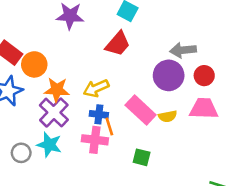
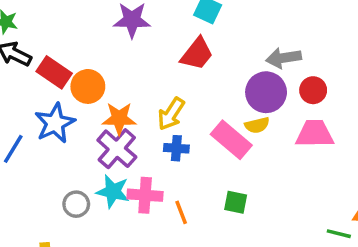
yellow arrow: (96, 88) -> (171, 114), turned -30
yellow semicircle: (168, 116) -> (257, 125), moved
orange line: (109, 126) -> (181, 212), moved
pink cross: (95, 140) -> (145, 195), moved

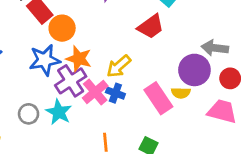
blue star: (55, 123) -> (45, 60), moved
pink cross: (145, 195) -> (95, 92), moved, turned 30

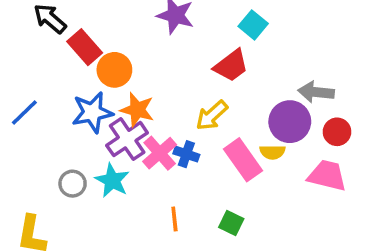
yellow arrow: (119, 66) -> (212, 115), moved

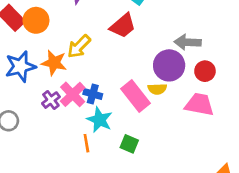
orange circle: (114, 70) -> (36, 20), moved
yellow arrow: (212, 115) -> (79, 46), moved
purple cross: (127, 139) -> (51, 100), moved, size x0.6
cyan star: (112, 180) -> (100, 120), moved

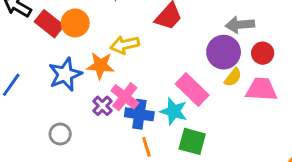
yellow arrow: (79, 46) -> (125, 45), turned 40
yellow semicircle: (157, 89) -> (233, 77), moved, turned -42
blue cross: (93, 94) -> (139, 114), moved, size x1.4
cyan star: (100, 120) -> (174, 111), moved
green square: (129, 144) -> (192, 141), size x1.4

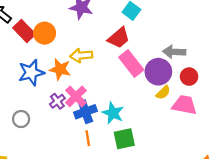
pink rectangle: (192, 89) -> (131, 64), moved
blue cross: (139, 114) -> (85, 112), turned -35
green square: (192, 141) -> (124, 139), turned -35

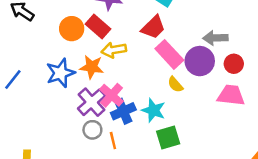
red rectangle: (24, 31) -> (98, 27), moved
yellow semicircle: (163, 93) -> (175, 84), moved, turned 98
purple cross: (57, 101) -> (92, 102), size x1.6
gray circle: (21, 119) -> (92, 130), moved
orange line: (88, 138) -> (113, 141), moved

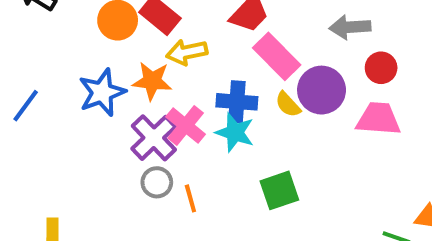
purple circle: (200, 61) -> (322, 90), moved
cyan star: (153, 110) -> (235, 132), moved
blue cross: (123, 111) -> (237, 102), moved, turned 30

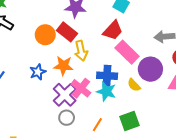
yellow arrow: (187, 52) -> (81, 51), turned -90
blue star: (102, 92) -> (38, 72), size x0.7
yellow semicircle: (288, 104) -> (134, 85), moved
orange line: (190, 198) -> (97, 125), moved, turned 48

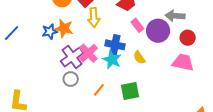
pink rectangle: (127, 52) -> (137, 25), size x0.6
orange star: (63, 66) -> (64, 28), moved
purple circle: (150, 69) -> (158, 31), moved

